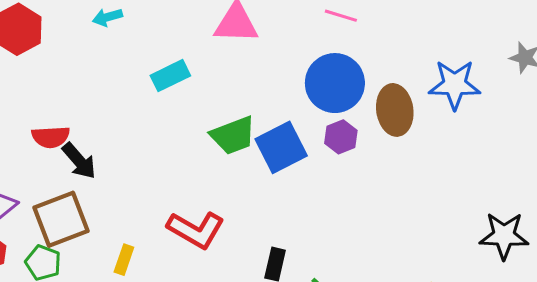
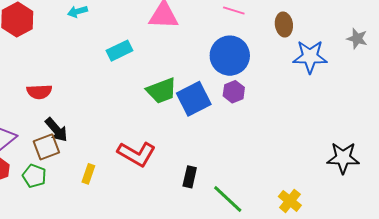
brown ellipse: (395, 110) -> (284, 25), moved, size x0.7
black arrow: (79, 161) -> (56, 130), moved
brown square: (61, 219) -> (46, 147), size x0.7

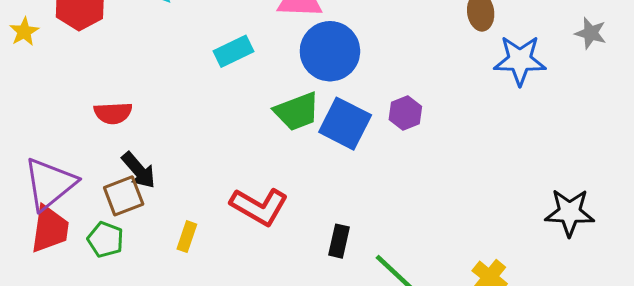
blue circle: (230, 56) -> (330, 51), moved
blue square: (194, 99) -> (345, 124), turned -36

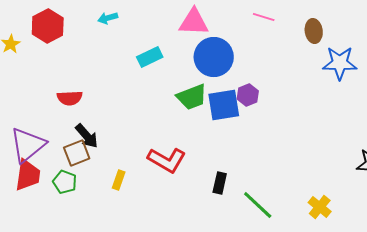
purple hexagon: (405, 113) -> (248, 95), moved
blue square: (345, 124) -> (224, 105), turned -36

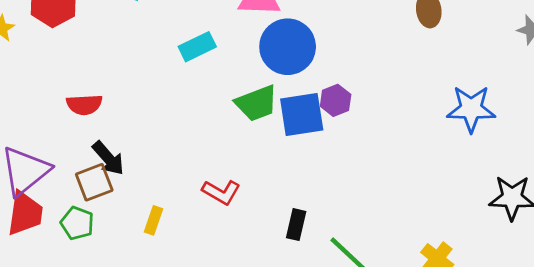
blue star: (340, 63) -> (471, 109), moved
red L-shape: (167, 160) -> (221, 192), size x0.7

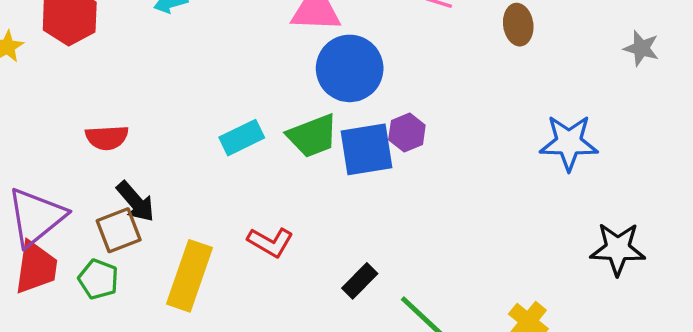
cyan rectangle: (197, 47) -> (242, 138), moved
yellow rectangle: (153, 220) -> (189, 276), size x2.0
black rectangle: (296, 225) -> (360, 281), turned 32

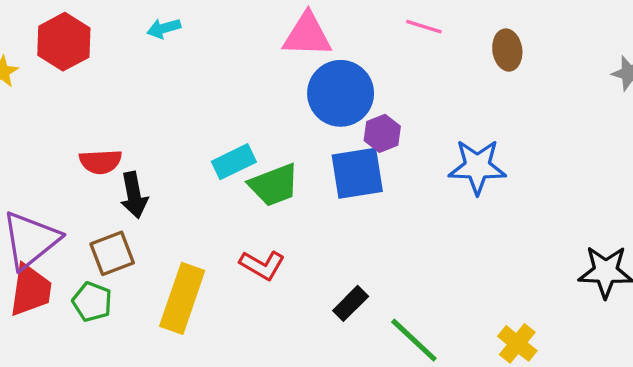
purple hexagon: (407, 133) -> (382, 133), moved
green trapezoid: (313, 136) -> (274, 185), moved
blue star: (569, 143) -> (477, 167), moved
black arrow: (135, 202) -> (134, 195), moved, turned 30

